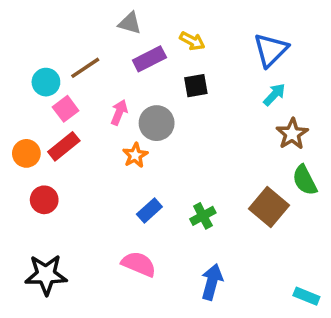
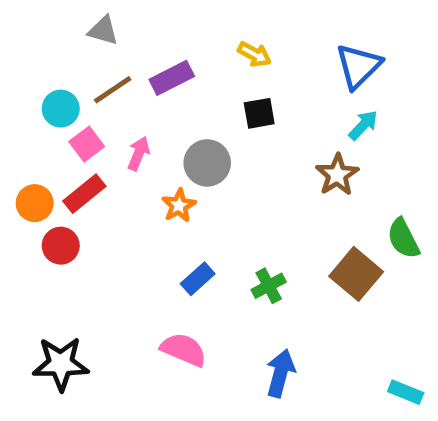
gray triangle: (130, 23) -> (103, 31), moved
purple rectangle: (149, 59) -> (172, 78), moved
pink arrow: (119, 112) -> (139, 153), moved
brown star: (292, 134) -> (337, 175), moved
red circle: (44, 200) -> (61, 246), moved

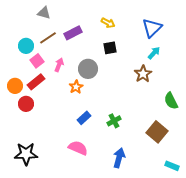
brown square: (356, 274) -> (157, 132), moved

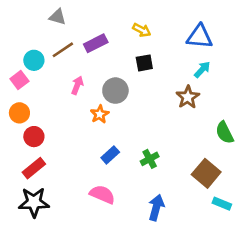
blue triangle: (152, 28) -> (200, 37), turned 50
pink square: (37, 61) -> (19, 80), moved
red rectangle: (36, 82) -> (34, 168), moved
cyan rectangle: (172, 166) -> (222, 204), moved

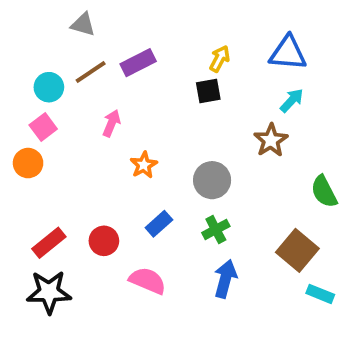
yellow arrow: (142, 30) -> (220, 59), moved, turned -90
pink square: (19, 80) -> (43, 127), moved
gray circle: (115, 91) -> (212, 180), moved
red circle: (34, 137) -> (104, 241), moved
blue arrow: (156, 208) -> (225, 279), moved

